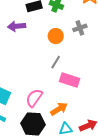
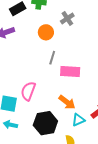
pink semicircle: (34, 98) -> (28, 91), moved
orange arrow: (59, 109) -> (67, 102), turned 84

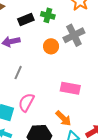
gray cross: (67, 18) -> (74, 35), size x1.5
gray line: (52, 58) -> (18, 73), moved

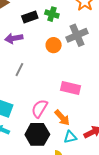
pink semicircle: (26, 102) -> (40, 109), moved

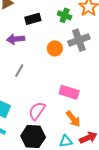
green cross: (52, 14) -> (65, 15), moved
orange arrow: (62, 118) -> (73, 119), moved

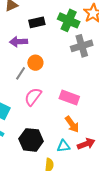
green cross: (65, 15) -> (69, 20), size x1.5
orange circle: (55, 48) -> (35, 63), moved
pink semicircle: (37, 111) -> (33, 97), moved

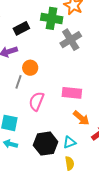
cyan triangle: (63, 146) -> (70, 142), moved

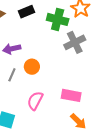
black rectangle: (21, 28) -> (27, 12), moved
gray line: (19, 82) -> (12, 75), moved

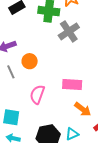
gray line: (12, 75) -> (11, 72), turned -40

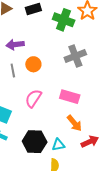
gray cross: (69, 31) -> (75, 56), moved

